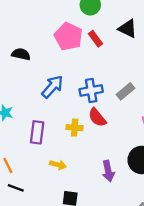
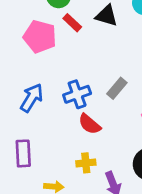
red rectangle: (95, 39) -> (72, 23), moved
yellow cross: (75, 128) -> (86, 163), moved

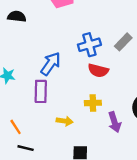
blue arrow: (32, 98) -> (51, 64), moved
red semicircle: (90, 124) -> (98, 71), turned -30

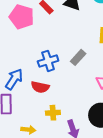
red semicircle: (98, 71) -> (40, 87), moved

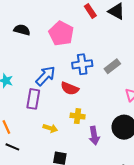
pink pentagon: (22, 17) -> (61, 33), moved

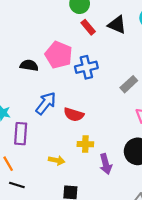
black semicircle: (22, 30) -> (29, 65), moved
blue cross: (82, 64) -> (86, 67), moved
gray rectangle: (112, 66) -> (129, 84), moved
purple rectangle: (33, 99) -> (21, 134), moved

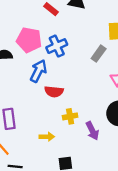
blue arrow: (46, 103) -> (38, 71), moved

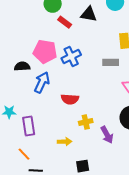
gray rectangle: (99, 54) -> (111, 62), turned 56
blue arrow: (38, 71) -> (42, 82), moved

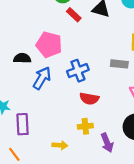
blue cross: (71, 56) -> (78, 71), moved
red semicircle: (70, 99) -> (89, 99), moved

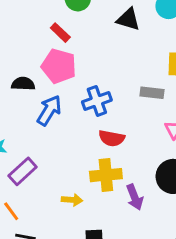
red rectangle: (74, 15) -> (60, 33), moved
purple rectangle: (23, 124) -> (23, 171), turned 50
yellow cross: (85, 126) -> (106, 175), size x1.5

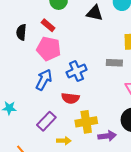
black semicircle: (23, 84) -> (21, 32), moved, turned -84
red semicircle: (112, 138) -> (70, 98), moved
purple rectangle: (23, 171) -> (46, 121), moved
purple arrow: (135, 197) -> (107, 136), turned -72

